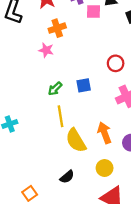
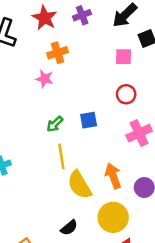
pink square: (94, 12) -> (124, 57), moved
yellow circle: (105, 168) -> (113, 217), size x1.5

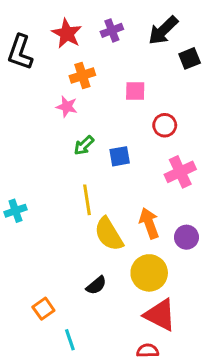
pink square: (124, 57) -> (135, 91), moved
green arrow: (55, 124) -> (84, 145), moved

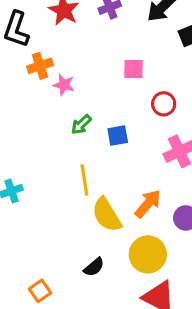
orange cross: (82, 76) -> (40, 66), moved
orange arrow: (149, 223) -> (148, 204), turned 60

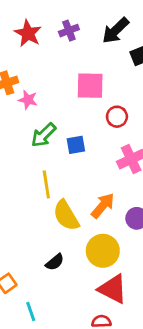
pink square: (134, 69) -> (90, 86), size x1.5
green arrow: (81, 124) -> (44, 135), size x1.4

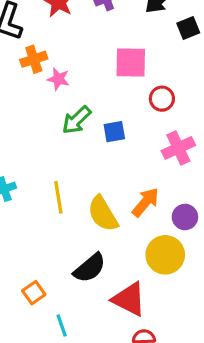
yellow line: (46, 184) -> (58, 197), moved
yellow circle: (103, 251) -> (165, 255), moved
black semicircle: (55, 262) -> (90, 268), size x1.5
red triangle: (113, 289) -> (129, 299), moved

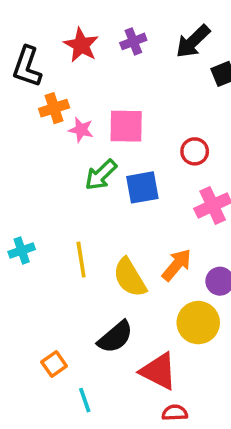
pink square: (131, 63) -> (126, 126), moved
blue square: (114, 132) -> (142, 187), size x1.4

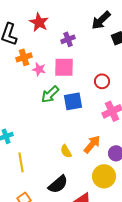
purple cross: (133, 41) -> (68, 39), moved
yellow line: (81, 260) -> (21, 162), moved
yellow semicircle: (130, 278) -> (66, 151), size x0.6

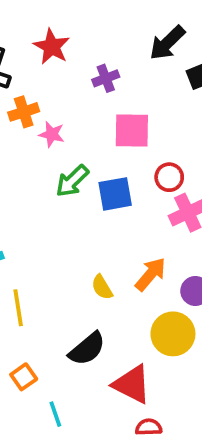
pink square: (64, 67) -> (132, 131), moved
red circle: (102, 81) -> (169, 177), moved

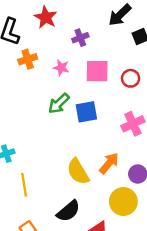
pink star: (52, 134) -> (61, 68), moved
red circle: (169, 177) -> (131, 78), moved
yellow semicircle: (102, 287) -> (78, 172), size x1.6

